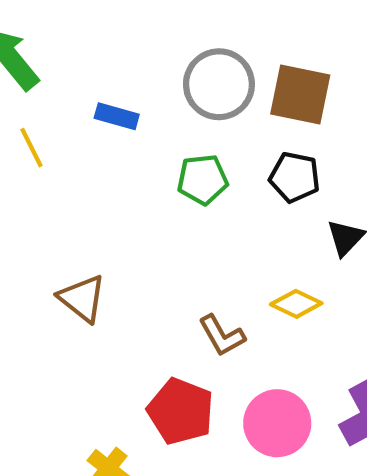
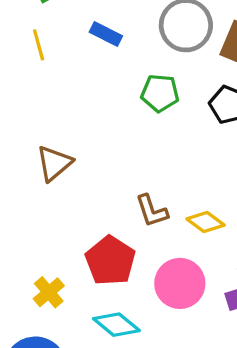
brown triangle: (82, 298) -> (54, 163), turned 30
yellow diamond: (296, 304) -> (206, 222), moved

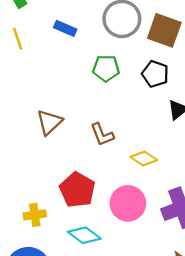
brown triangle: (54, 163) -> (49, 122), moved
brown L-shape: (152, 211) -> (102, 135), moved
yellow cross: (49, 292) -> (35, 215), turned 35

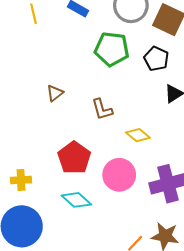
green pentagon: (106, 68) -> (112, 49), size x1.4
brown triangle: (49, 122) -> (55, 93), size x0.7
yellow cross: (35, 215) -> (21, 180), moved

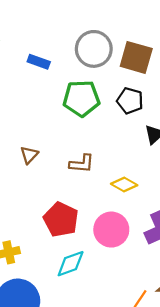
brown L-shape: (102, 109) -> (82, 164), turned -60
cyan diamond: (76, 200) -> (71, 264), turned -52

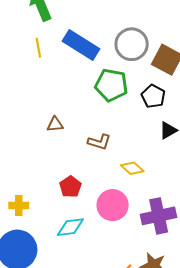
blue rectangle: (39, 62) -> (81, 45), size x1.8
brown triangle: (29, 155) -> (55, 124), turned 30
red pentagon: (61, 219) -> (70, 187), size x0.7

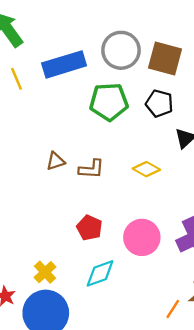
blue rectangle: (81, 45) -> (64, 64), turned -36
brown L-shape: (99, 142) -> (91, 169), moved
yellow diamond: (132, 168) -> (146, 169), moved
yellow cross: (19, 206) -> (45, 272), moved, turned -30

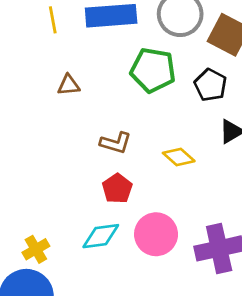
brown triangle: (56, 161) -> (69, 85), moved
red pentagon: (89, 228) -> (117, 188), moved
cyan diamond: (100, 273) -> (101, 236), moved

